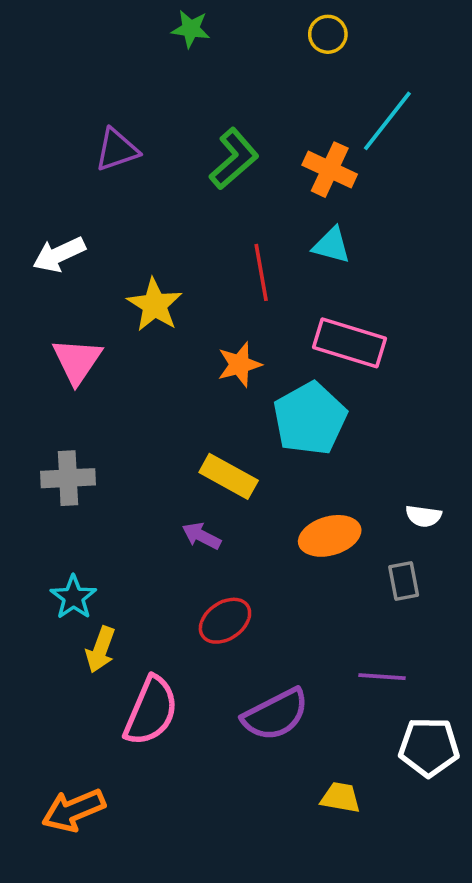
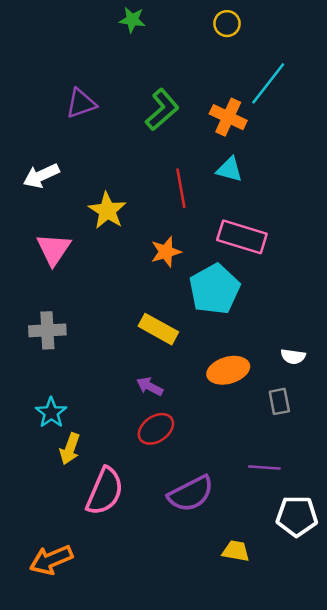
purple arrow: (202, 536) -> (150, 386), moved

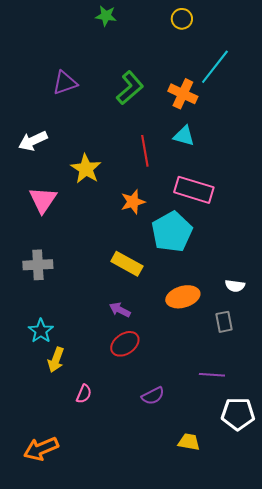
pink semicircle: (105, 491) -> (84, 394), size x0.5
purple semicircle: (191, 494) -> (153, 396), size x0.6

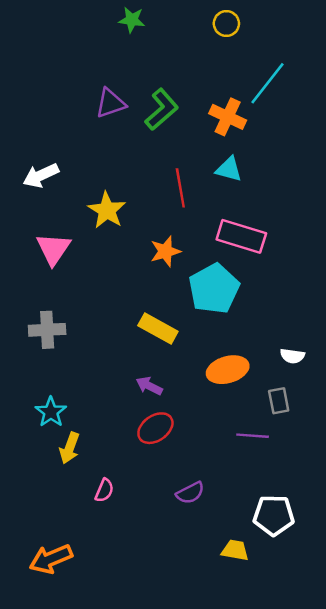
purple triangle: (65, 83) -> (111, 103), moved
purple line: (212, 375) -> (253, 436), moved
white pentagon: (238, 414) -> (274, 515), moved

